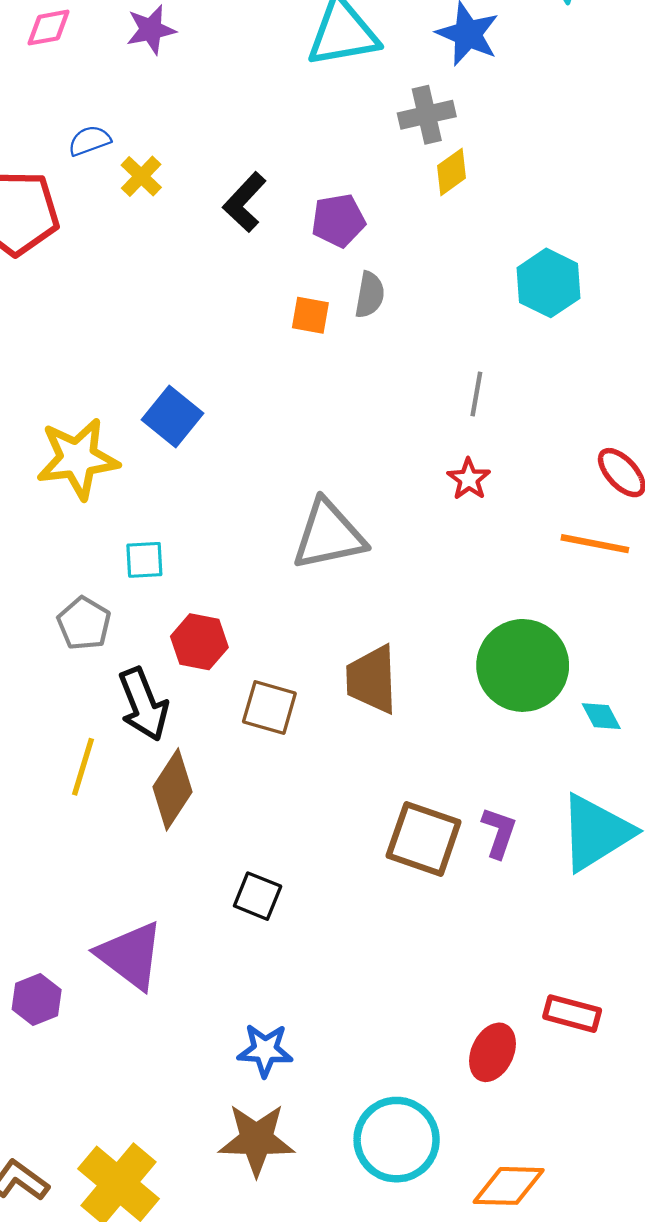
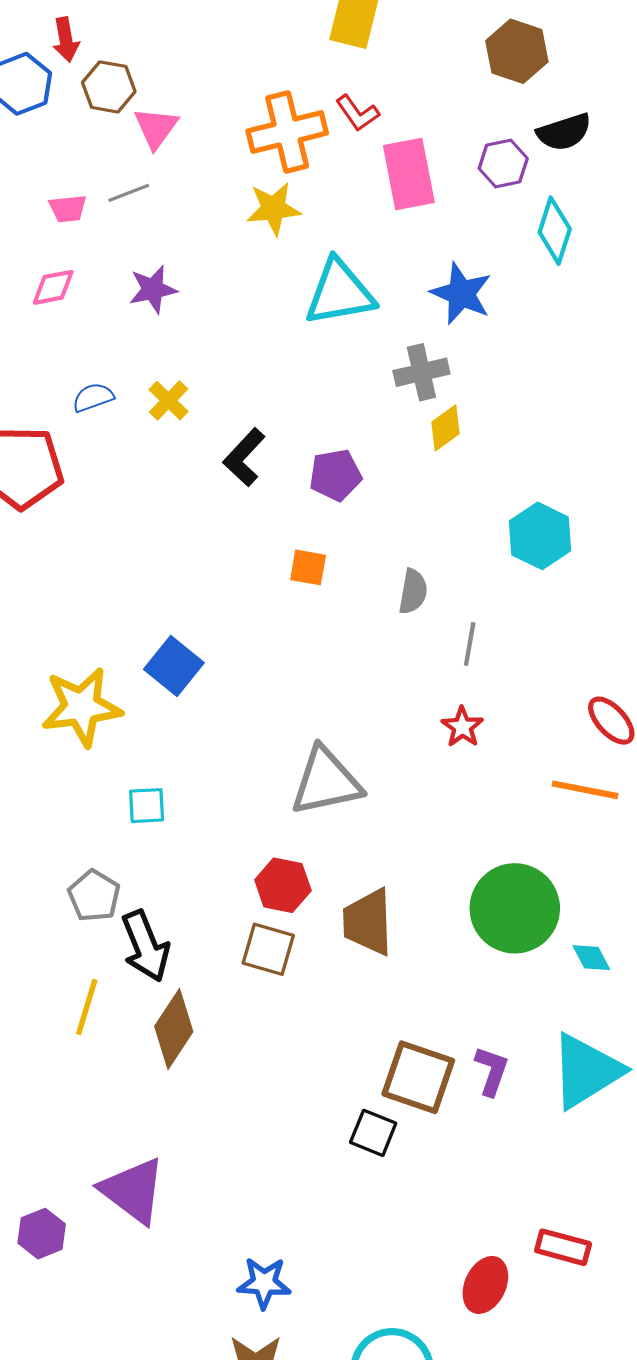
yellow cross: (141, 176) -> (169, 401), moved
gray semicircle: (370, 295) -> (413, 592), moved
gray pentagon: (84, 623) -> (94, 896), moved
red hexagon: (199, 642) -> (283, 885), moved
black square: (258, 896) -> (373, 1133), moved

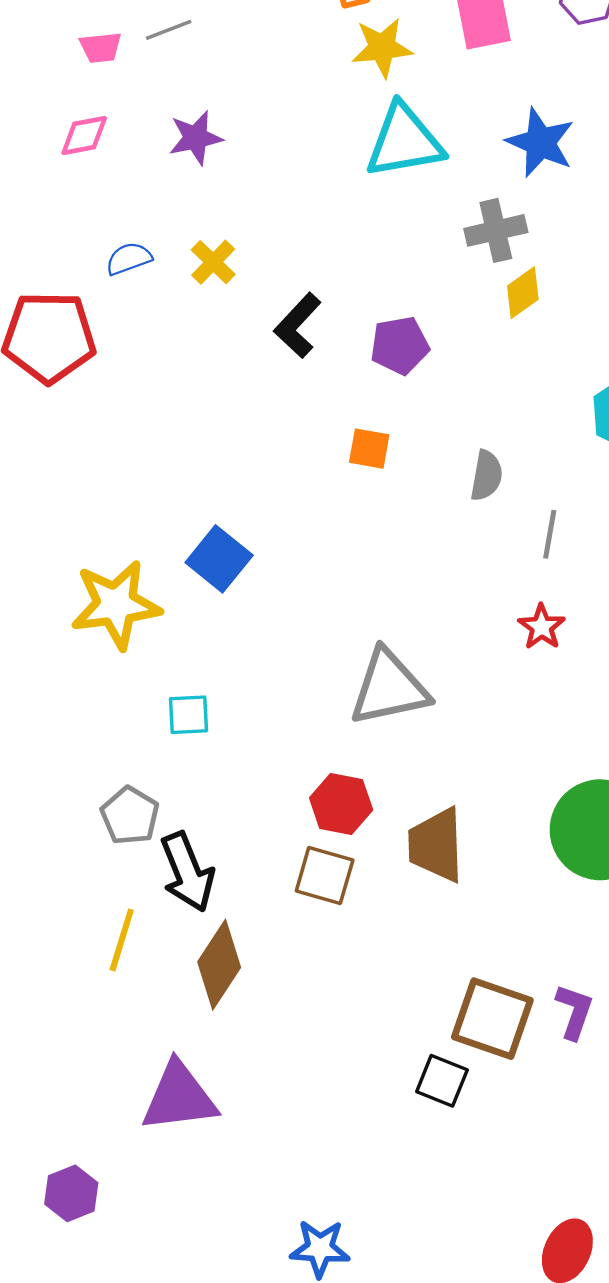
yellow star: (273, 209) -> (382, 48), moved
purple triangle: (133, 1191) -> (179, 1097), moved, turned -44

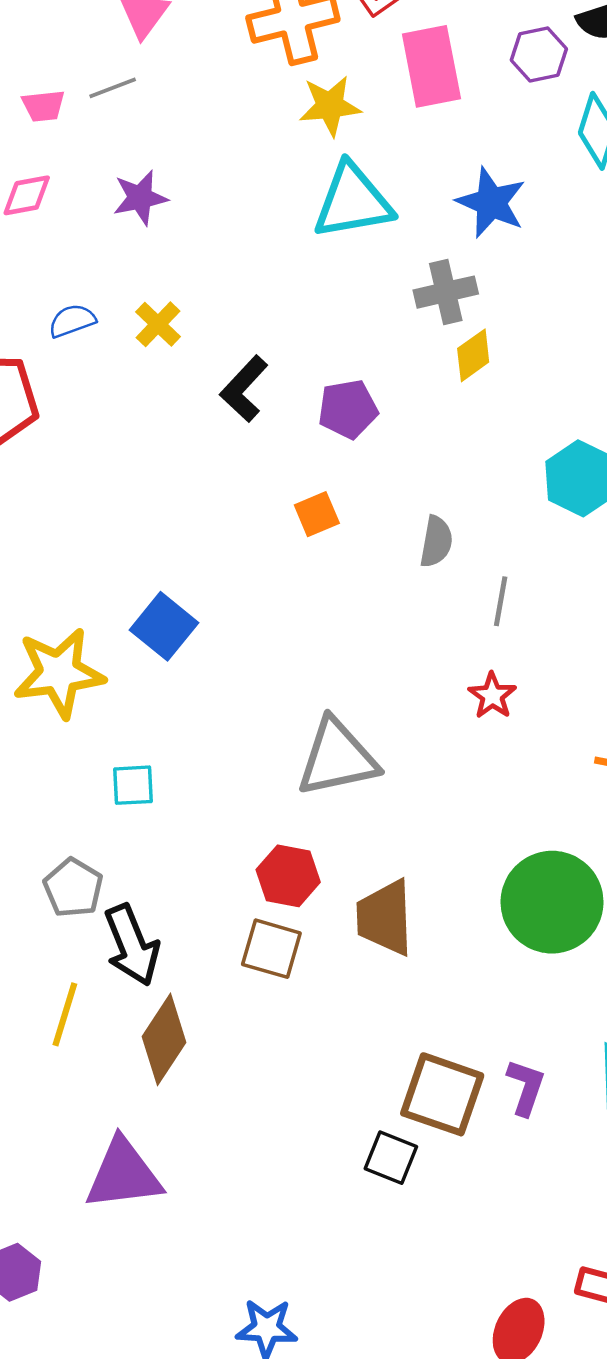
orange square: (369, 449) -> (317, 514), turned -33

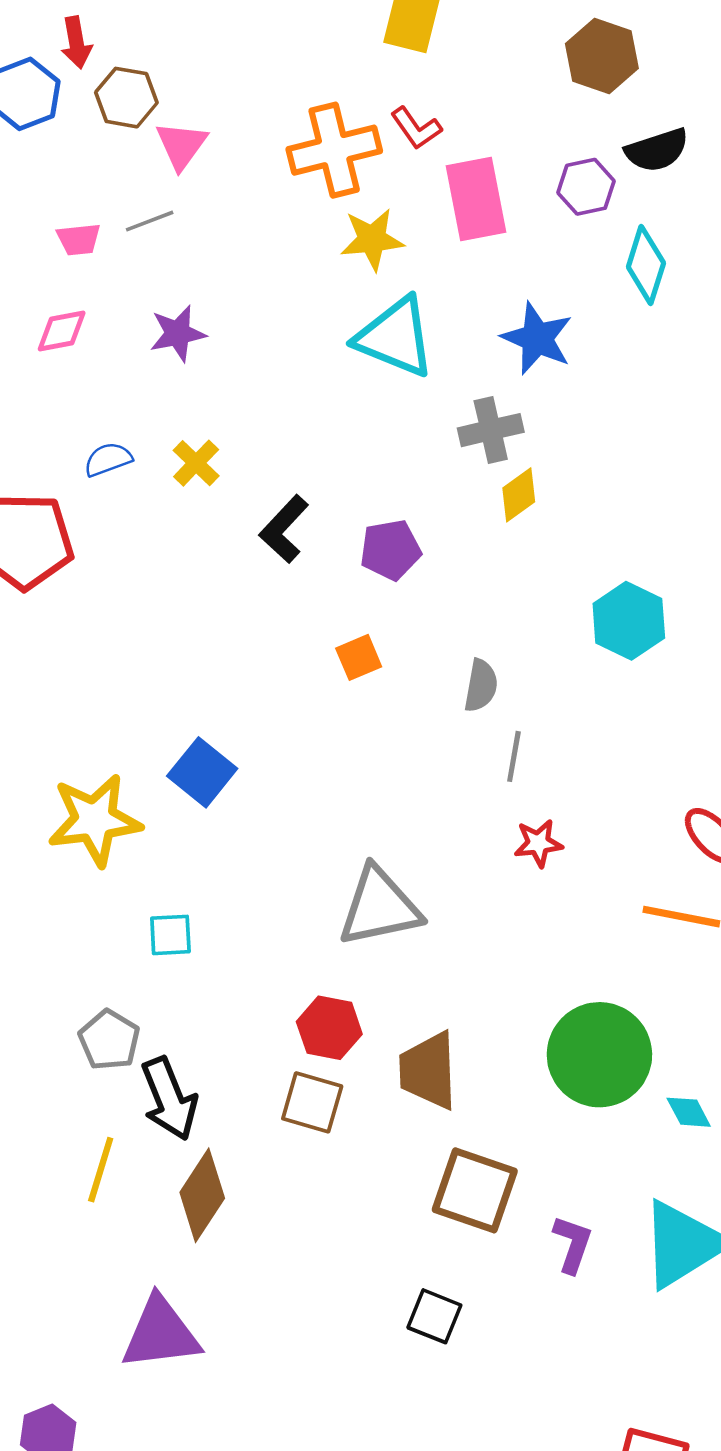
cyan triangle: (353, 201) -> (395, 337), turned 32
gray line: (501, 601) -> (514, 756), moved
red star: (492, 696) -> (538, 843), turned 30
brown square: (442, 1094) -> (475, 1190), moved

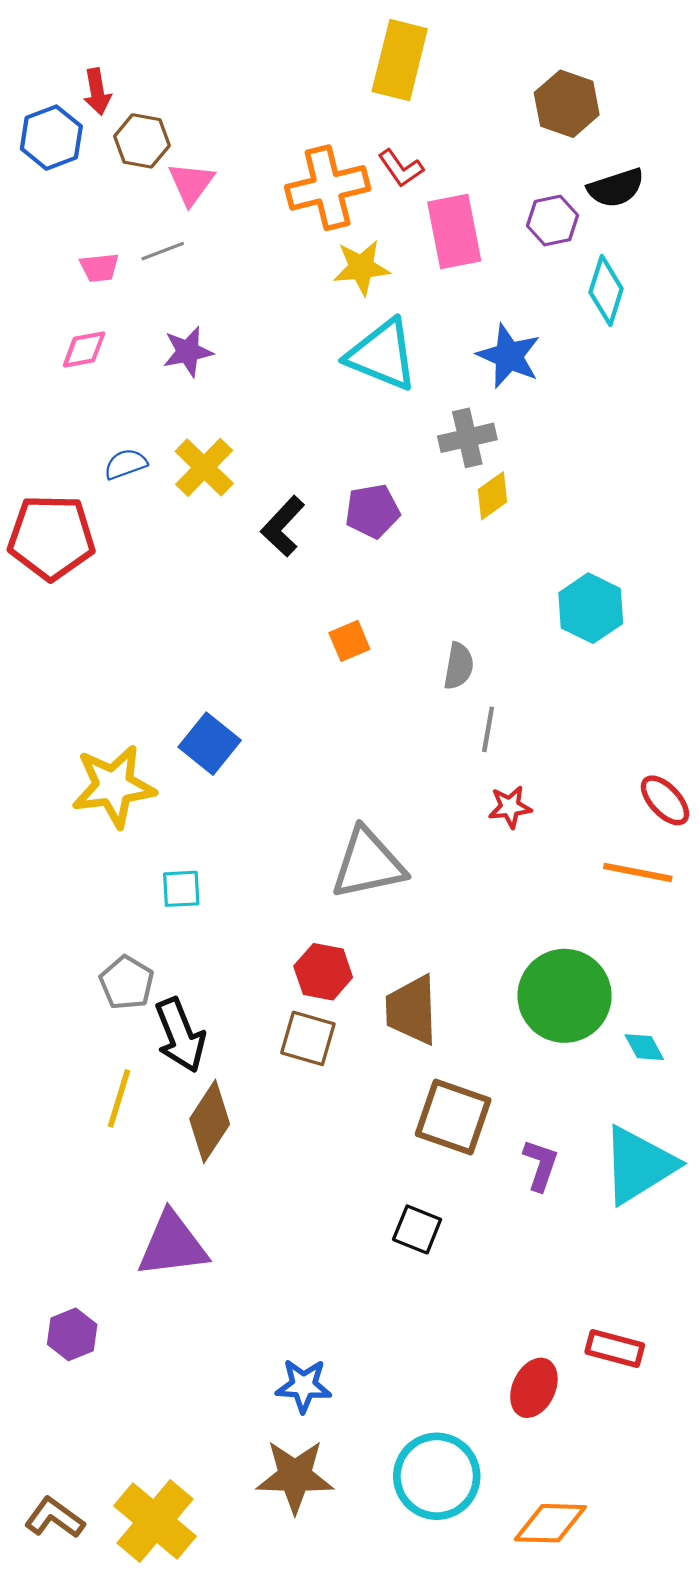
yellow cross: (196, 463) -> (204, 467), size x1.4
purple pentagon: (390, 550) -> (372, 511), moved

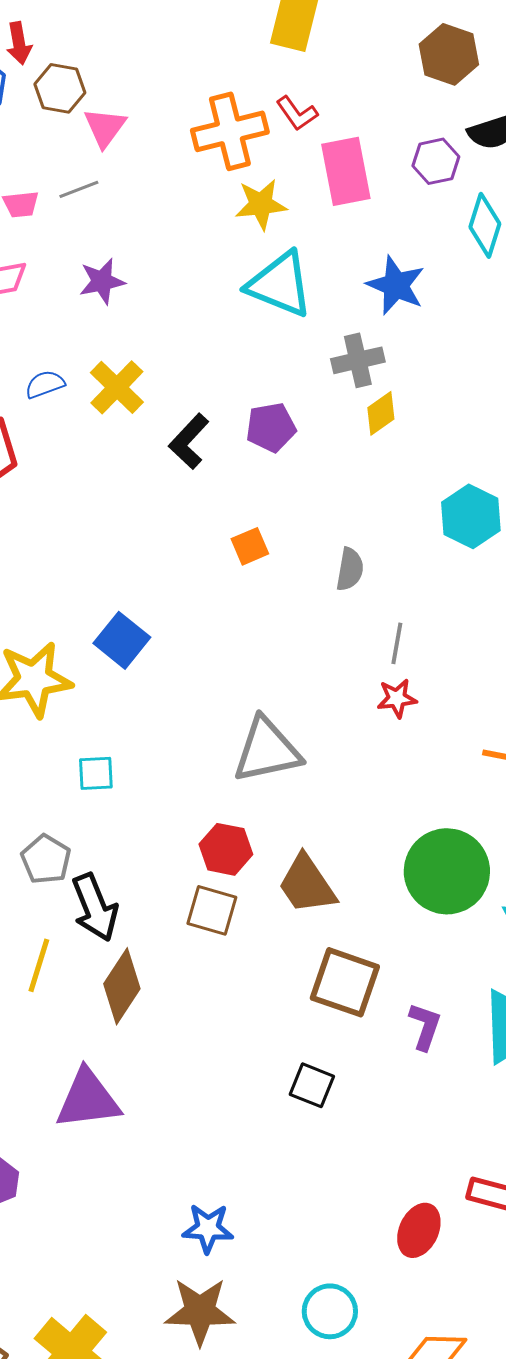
gray line: (488, 729) -> (397, 643), moved
brown trapezoid: (412, 1010) -> (307, 884), turned -32
cyan circle: (437, 1476) -> (330, 1311), size x0.7

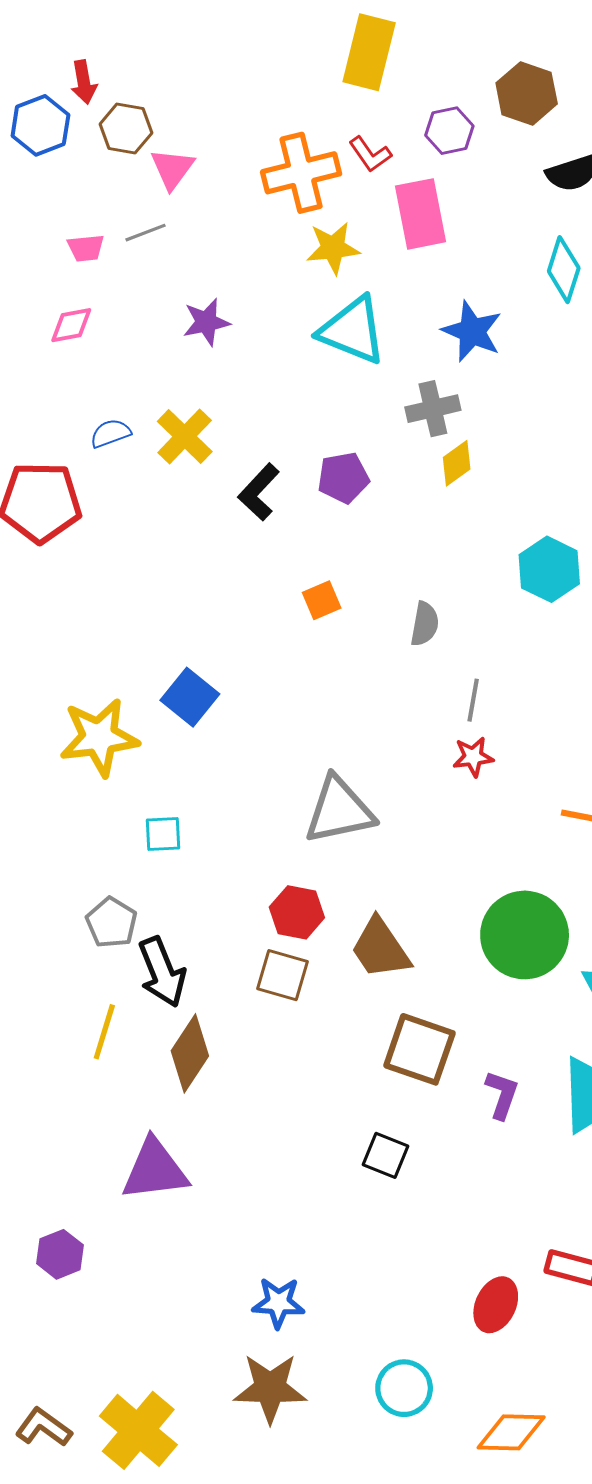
purple hexagon: (436, 161) -> (449, 131), moved
purple star: (102, 281) -> (206, 322), moved

